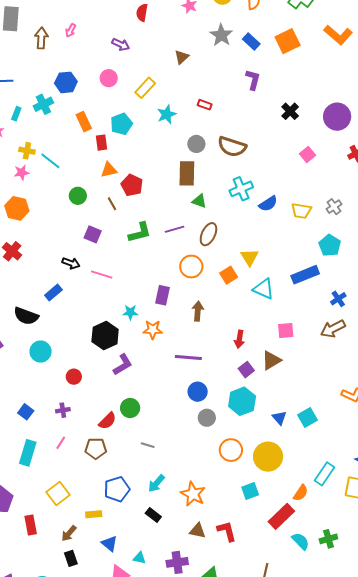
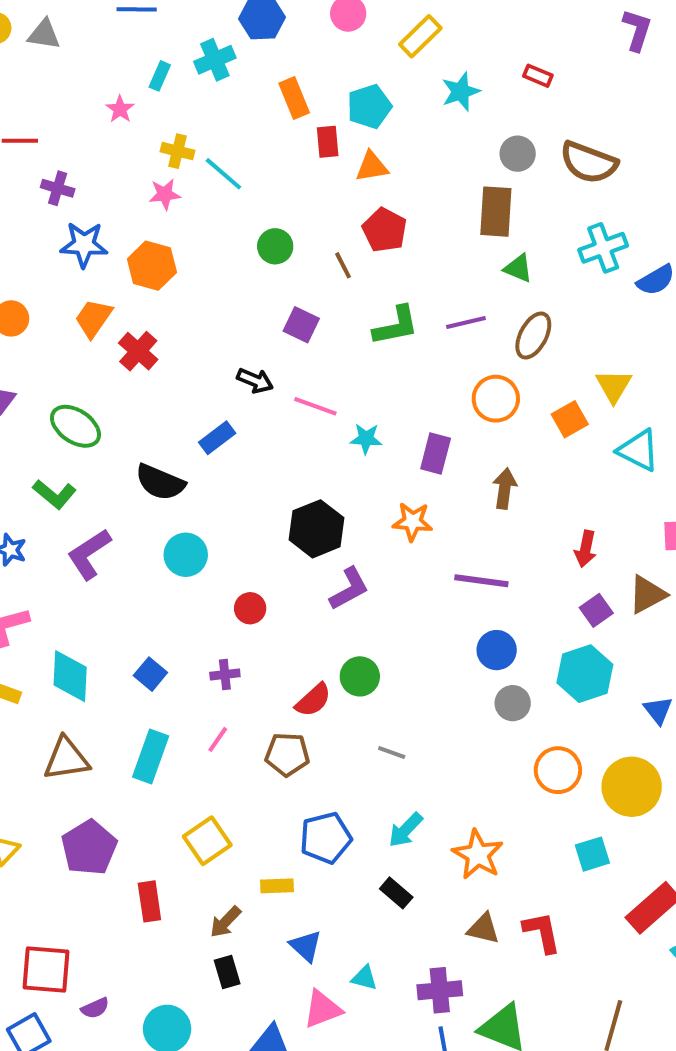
orange triangle: (109, 170) -> (372, 167), moved
cyan star: (130, 312) -> (366, 439), moved

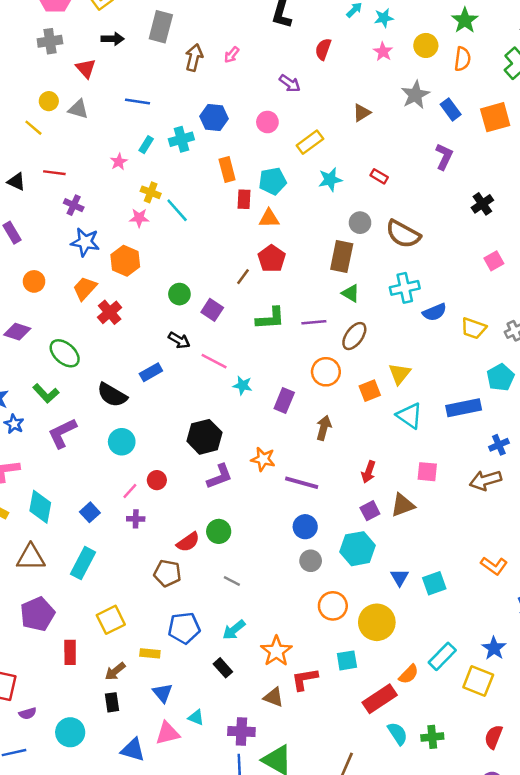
green circle: (275, 246) -> (179, 294), moved
brown line: (343, 265) -> (243, 277), turned 56
orange star: (413, 522) -> (263, 459), moved
pink line: (218, 739) -> (130, 491), moved
red L-shape: (542, 932) -> (305, 679), moved, turned -96

